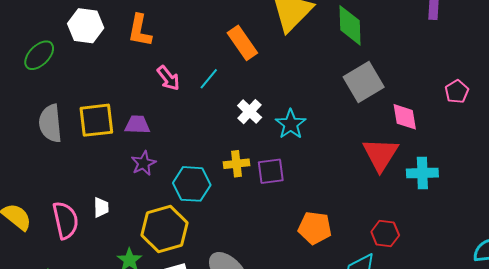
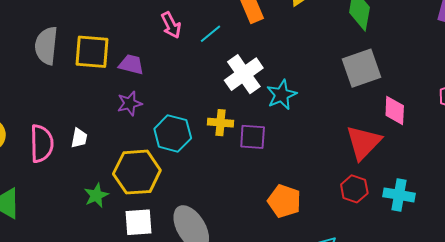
white cross: (250, 112) -> (244, 74), size x1.5
cyan cross: (422, 173) -> (399, 195), moved
red hexagon: (385, 233) -> (354, 189), moved

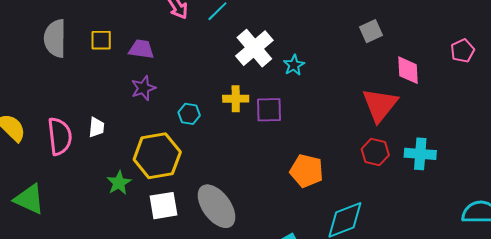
yellow square: (92, 52) -> (101, 40), size x0.6
gray square: (362, 68) -> (371, 31), size x0.6
cyan star: (282, 95) -> (294, 65), size x0.7
cyan hexagon: (173, 133) -> (189, 114), size x0.6

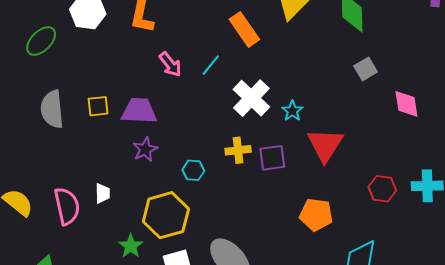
purple trapezoid: (141, 49) -> (139, 111), size x1.4
red triangle: (380, 105) -> (325, 145), moved

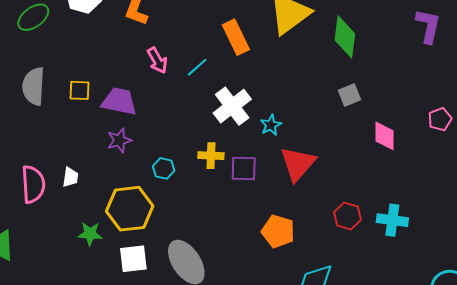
green star: (131, 246) -> (90, 234), turned 30

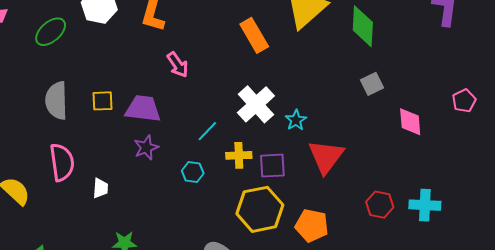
cyan line: (197, 67) -> (207, 131), moved
pink semicircle: (33, 184) -> (62, 162), moved
yellow hexagon: (130, 209) -> (260, 209), moved

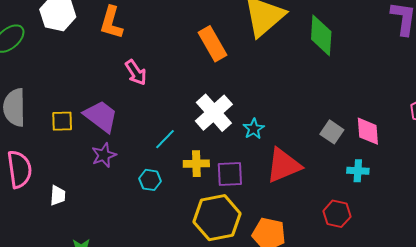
gray square: (372, 84) -> (332, 132), moved, turned -30
yellow square: (103, 101) -> (62, 121), moved
purple trapezoid: (143, 109) -> (101, 116), turned 30
red triangle: (326, 157) -> (284, 165), turned 30
cyan cross: (425, 205) -> (358, 171), moved, size x0.7

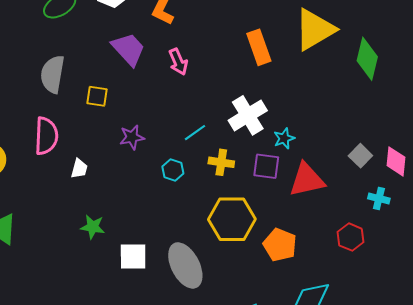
purple trapezoid: (101, 116) -> (128, 49), moved
purple square: (230, 174) -> (266, 166), moved

